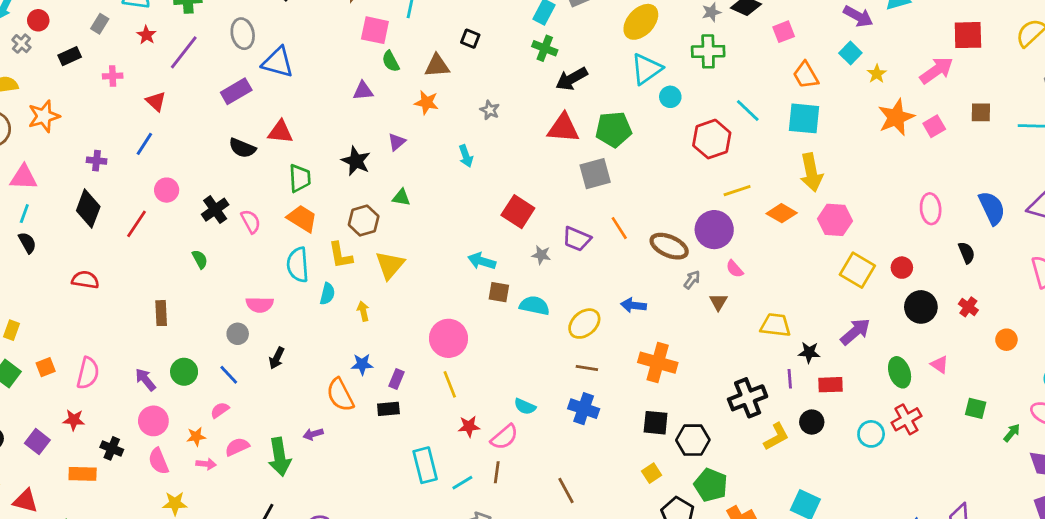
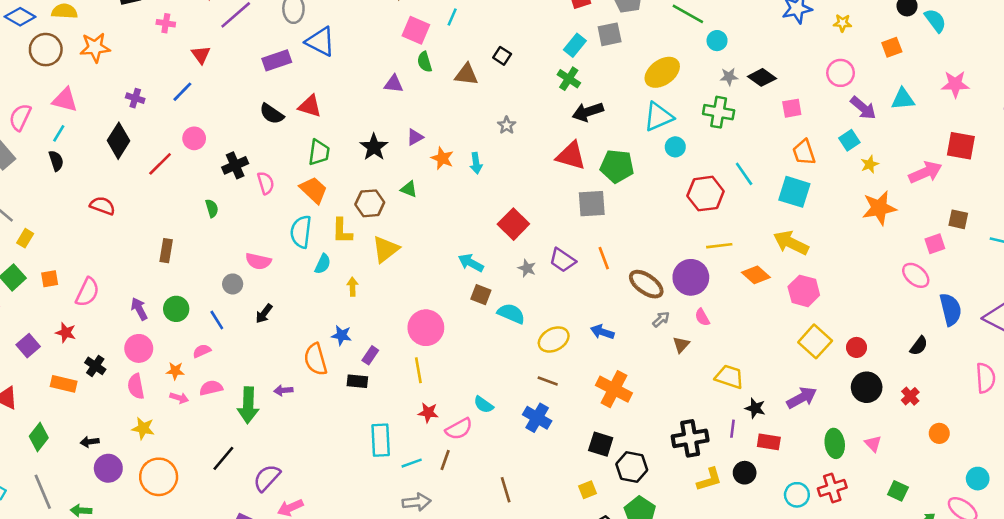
orange star: (427, 103) -> (442, 158), moved
pink square: (934, 126) -> (935, 244), moved
yellow arrow: (811, 172) -> (791, 243), turned 116
pink ellipse: (931, 209) -> (916, 275), moved, turned -56
black semicircle: (967, 253) -> (919, 346), turned 48

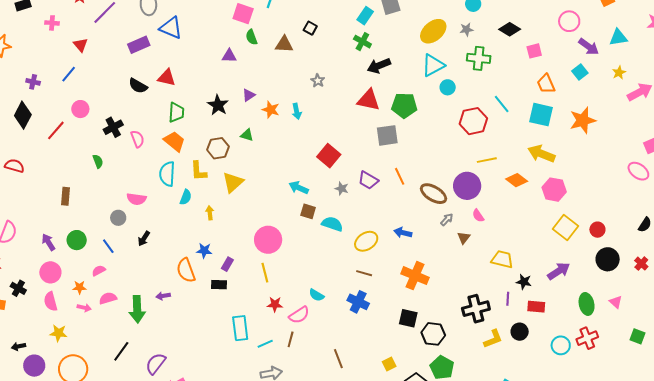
gray star: (729, 77) -> (466, 29), moved
yellow star: (870, 164) -> (619, 73), moved
orange star: (879, 208) -> (583, 120), moved
yellow square: (588, 490) -> (389, 364), moved

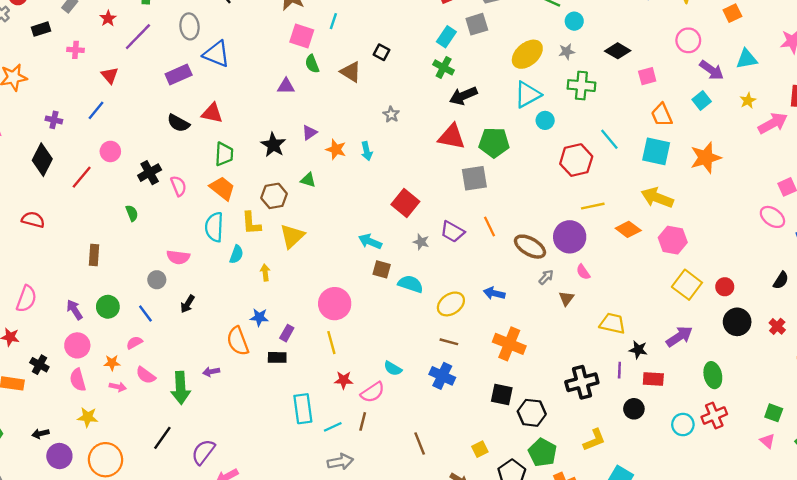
brown triangle: (284, 44) -> (351, 72), turned 30
pink semicircle: (108, 298) -> (146, 375), turned -126
pink triangle: (616, 302) -> (767, 441), moved
yellow L-shape: (493, 339) -> (594, 440), moved

